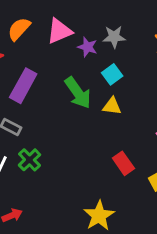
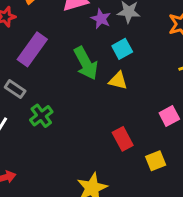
green cross: (29, 160) -> (41, 116), moved

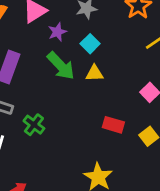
purple star: (101, 19) -> (57, 32), moved, turned -30
red rectangle: (123, 139) -> (113, 125), turned -30

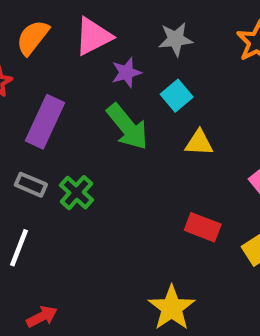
yellow triangle: (94, 73) -> (199, 143), moved
green cross: (34, 125) -> (77, 193), moved

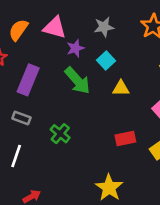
pink triangle: (93, 36) -> (55, 28), turned 45
green cross: (77, 193) -> (60, 134), moved
red rectangle: (203, 227) -> (125, 139), turned -30

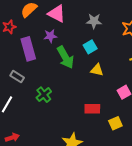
purple star: (75, 48) -> (50, 36), moved
purple rectangle: (28, 80) -> (28, 49), turned -50

